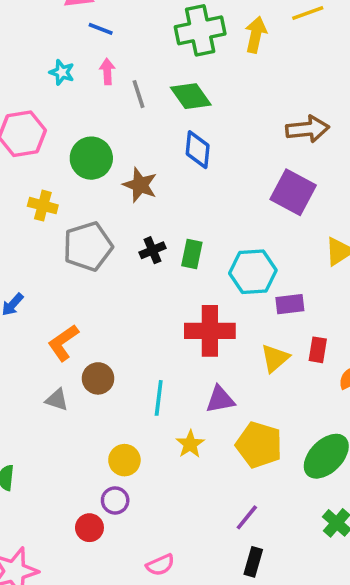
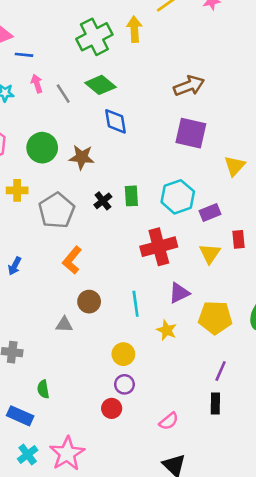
orange L-shape: (63, 343) -> (72, 260), moved
black rectangle: (253, 562) -> (215, 403), moved

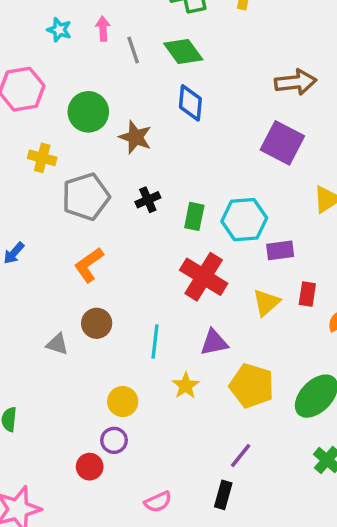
green rectangle: (131, 196) -> (194, 216), moved
red cross: (159, 247) -> (204, 277), turned 32

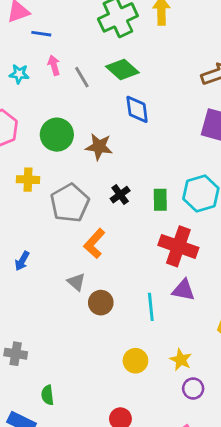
orange L-shape: (89, 265) -> (94, 244), moved
purple triangle: (214, 342) -> (183, 290), moved, turned 35
gray triangle: (57, 344) -> (76, 282), moved, turned 36
yellow star: (186, 386) -> (181, 360), moved
purple circle: (114, 440) -> (193, 389), moved

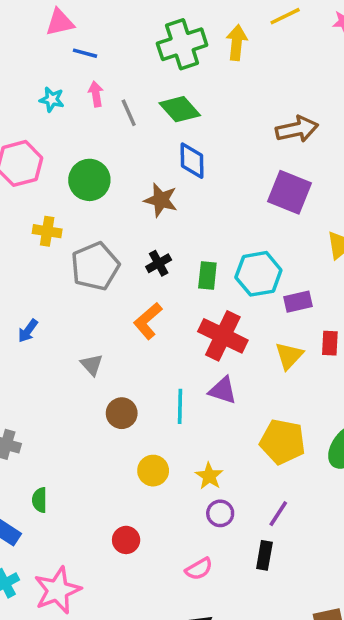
brown star: (99, 147) -> (161, 200), moved
orange L-shape: (94, 244) -> (148, 321), moved
brown circle: (101, 303) -> (122, 413), moved

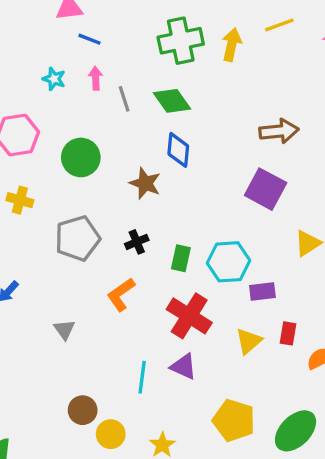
yellow cross: (47, 231) -> (20, 200), moved
brown circle: (122, 413) -> (83, 410), moved

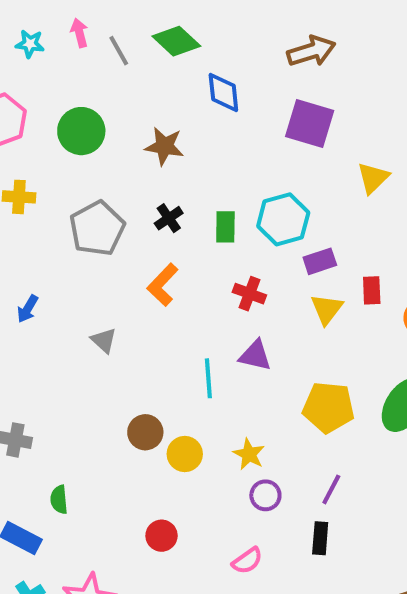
blue diamond: (178, 150) -> (223, 92), moved
purple rectangle: (262, 292) -> (320, 261), moved
red cross: (189, 316) -> (249, 294), size x0.6

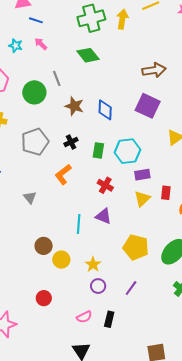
pink arrow: (79, 33) -> (41, 44), turned -40
gray line: (119, 51) -> (57, 78), moved
blue diamond: (223, 92) -> (105, 110), moved
black rectangle: (320, 538) -> (109, 319), moved

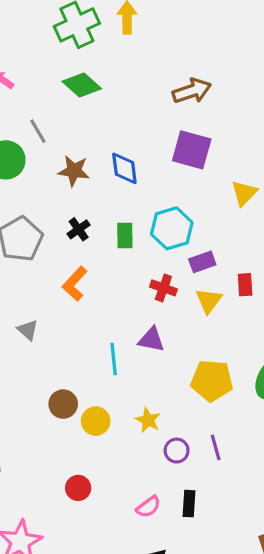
red cross: (105, 185) -> (163, 288), moved
purple circle: (98, 286) -> (177, 451), moved
purple line: (131, 288) -> (216, 447), turned -42

